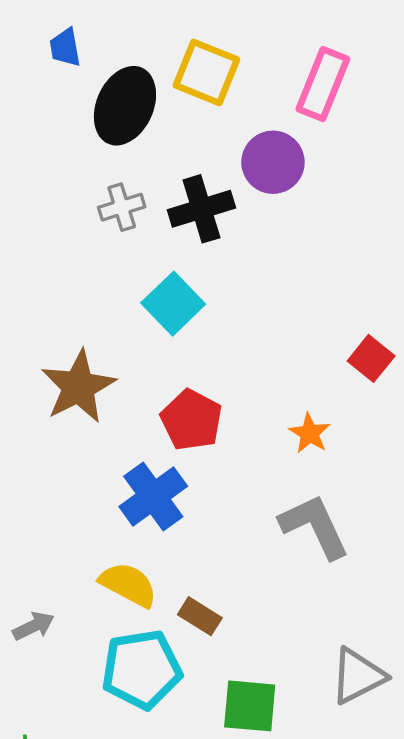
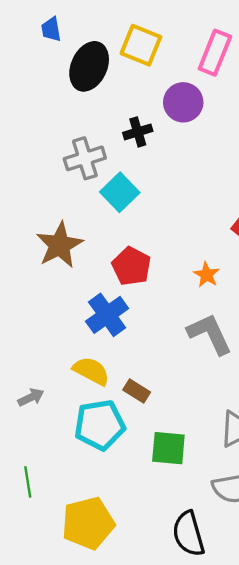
gray cross: (122, 207) -> (85, 158), moved, size x1.4
black cross: (201, 209) -> (138, 132), size x0.7

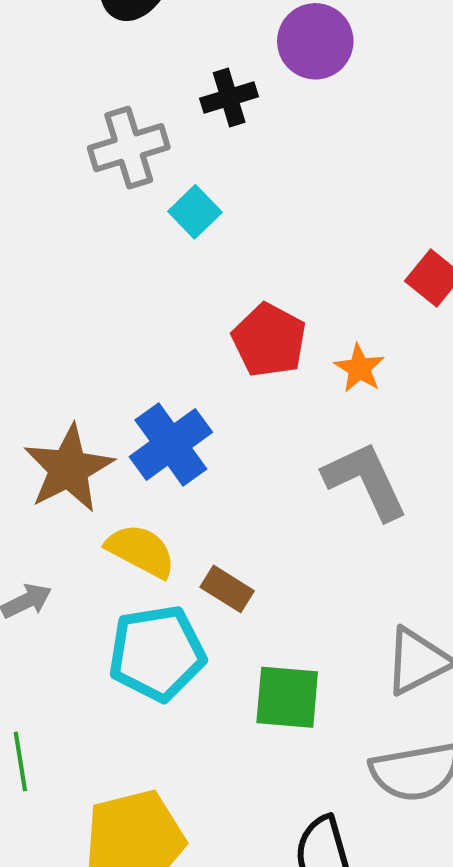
cyan square: (120, 192) -> (195, 212), size x0.7
brown star: (59, 245) -> (69, 469), moved
red pentagon: (131, 266) -> (269, 340), moved

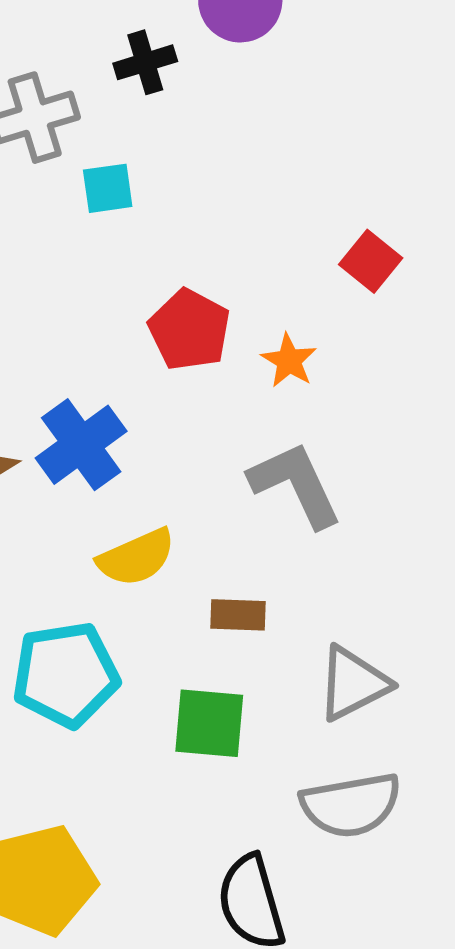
cyan square: (195, 212) -> (108, 188), turned 36
yellow semicircle: (141, 551) -> (136, 557), moved, turned 128
brown rectangle: (227, 589) -> (238, 615), moved, turned -30

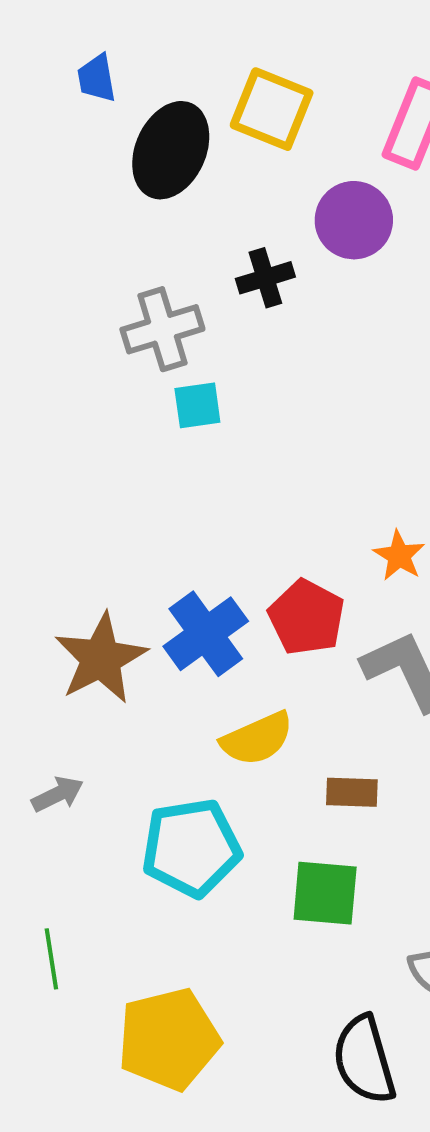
cyan square: (108, 188) -> (197, 405), moved
red pentagon: (189, 330) -> (307, 617), moved

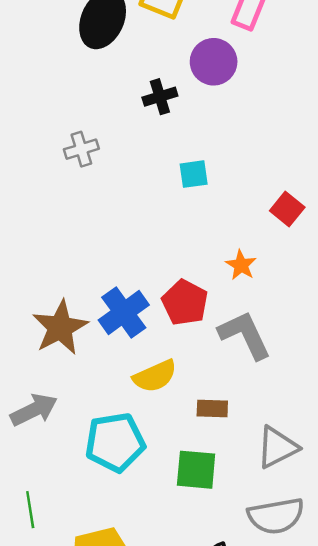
gray cross: (162, 329) -> (81, 149), moved, size x0.7
cyan square: (197, 405) -> (194, 174), moved
gray arrow: (58, 794) -> (34, 410), size x1.5

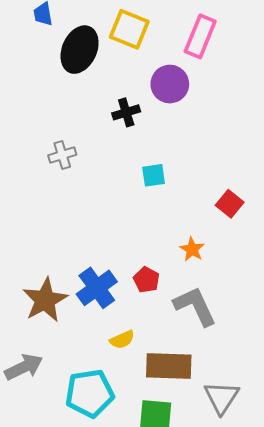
red pentagon: (185, 303) -> (146, 280), size x0.7
yellow semicircle: (155, 376) -> (122, 340), size x0.7
brown rectangle: (212, 409) -> (169, 366), size x1.8
gray triangle: (277, 447) -> (222, 397), turned -30

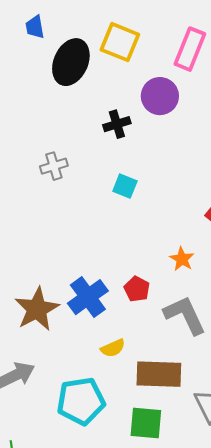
cyan square: (154, 175) -> (125, 186), moved, turned 30

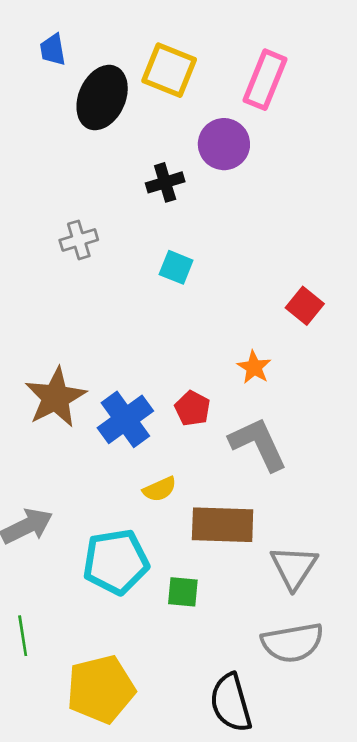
brown star: (37, 309) -> (56, 397), moved
green square: (146, 423) -> (183, 592), moved, size x0.7

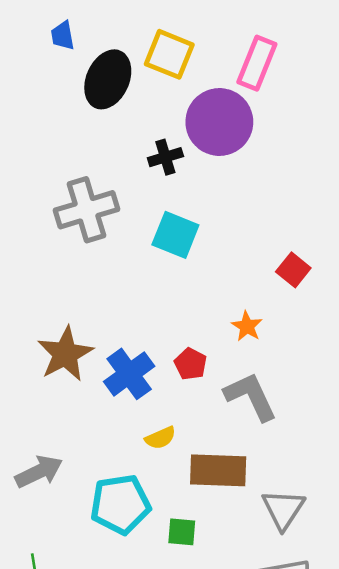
purple circle: (224, 144) -> (219, 122), size x1.4
gray cross: (79, 240) -> (86, 210), size x1.8
cyan square: (176, 267) -> (175, 235), size x1.5

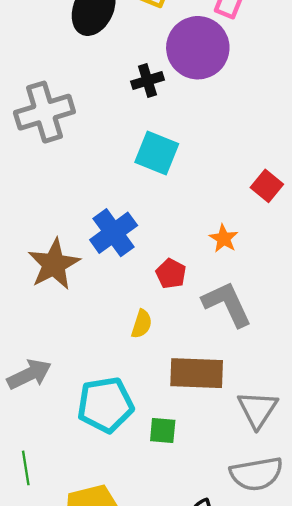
gray cross: (86, 210) -> (44, 112), moved
blue cross: (129, 374) -> (114, 233), moved
yellow semicircle: (160, 438) -> (142, 324), moved, turned -48

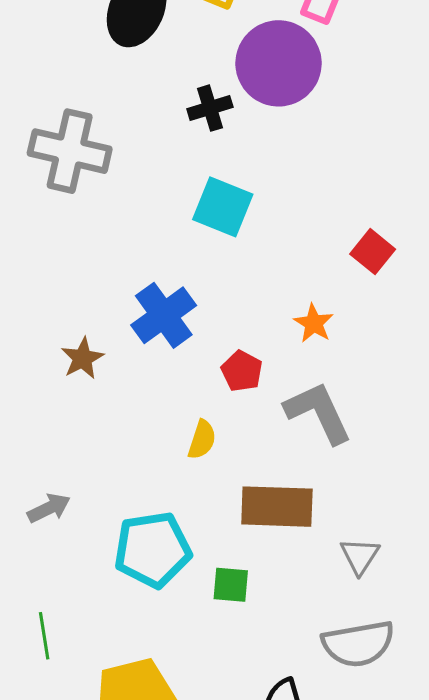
gray cross: (44, 112) -> (70, 151), turned 30
brown star: (54, 264) -> (82, 358), size x0.6
gray arrow: (29, 374) -> (49, 508), size x0.7
gray triangle: (258, 409) -> (360, 556), size x0.7

